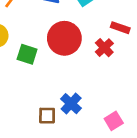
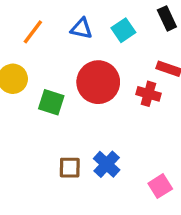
red cross: (104, 48) -> (148, 94), turned -30
brown square: (47, 116) -> (70, 168), moved

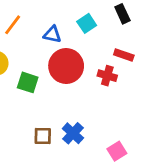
blue triangle: (81, 28) -> (52, 34), moved

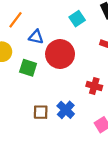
blue triangle: (52, 34) -> (36, 37), moved
red cross: (107, 76) -> (94, 86), moved

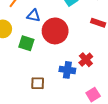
red cross: (94, 86) -> (86, 60), turned 32
blue cross: (66, 110) -> (67, 70), moved, turned -35

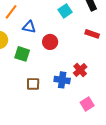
red circle: (55, 31) -> (50, 42), size x0.6
brown square: (38, 83) -> (33, 84), moved

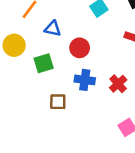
green square: (22, 54) -> (44, 63), turned -35
blue cross: (62, 80) -> (85, 80), moved

